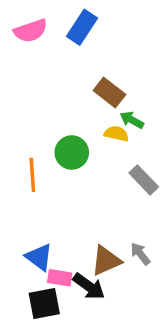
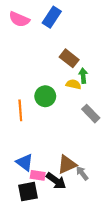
pink semicircle: (31, 31) -> (19, 19), turned 42
green arrow: (132, 120) -> (83, 76), turned 56
gray arrow: (140, 254) -> (82, 173), moved

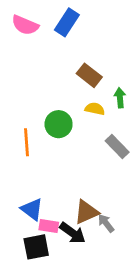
green arrow: (83, 76) -> (120, 98), moved

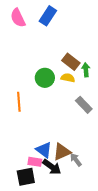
pink semicircle: (25, 25) -> (18, 18), turned 42
brown rectangle: (89, 75) -> (71, 62), moved
green circle: (59, 124) -> (45, 78), moved
blue triangle: (32, 209) -> (44, 150), moved

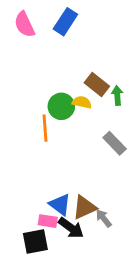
yellow semicircle: (68, 78) -> (82, 102), moved
orange line: (19, 102) -> (45, 128), moved

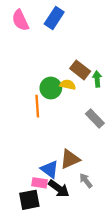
brown triangle: (85, 207) -> (70, 159), moved

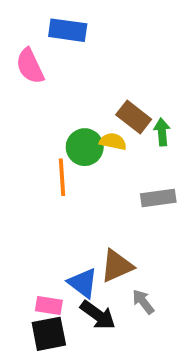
blue rectangle: (54, 18) -> (68, 30), moved, turned 65
pink semicircle: (20, 20) -> (30, 66), moved
gray rectangle: (95, 119) -> (158, 198), turned -54
pink rectangle: (40, 183) -> (49, 306), moved

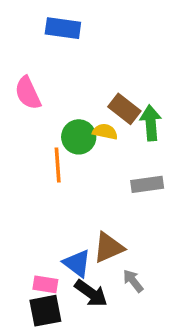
pink semicircle: (30, 66) -> (28, 93), moved
green arrow: (162, 132) -> (151, 123), size x1.4

